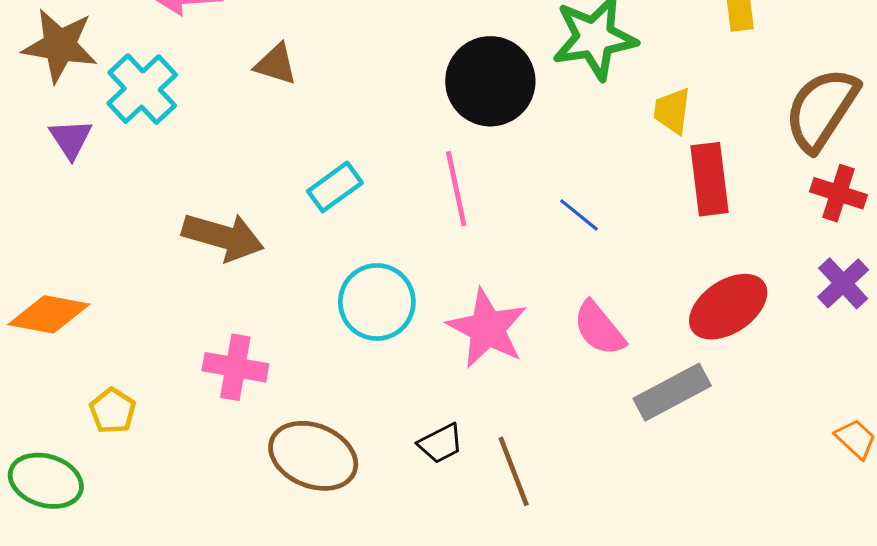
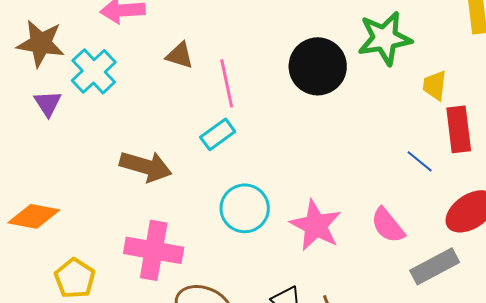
pink line: (456, 189) -> (227, 83), moved
blue line: (579, 215) -> (420, 161), moved
pink cross: (235, 367) -> (154, 250), size x1.4
yellow pentagon: (113, 411) -> (75, 278), size x1.4

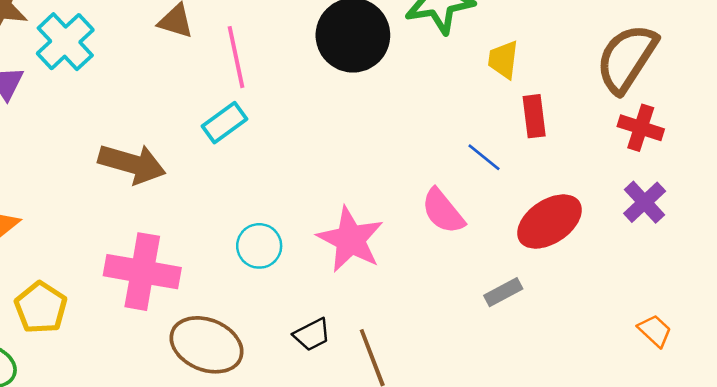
red rectangle: (459, 129) -> (534, 116), size x0.7
cyan circle: (245, 208) -> (259, 246), moved, size x0.7
pink semicircle: (388, 225) -> (443, 211), moved
gray rectangle: (435, 266) -> (503, 292), size x0.6

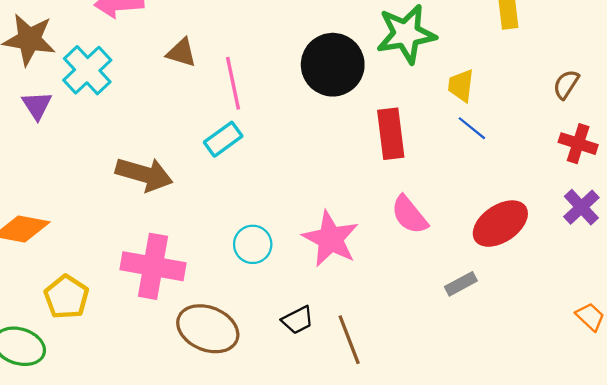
brown semicircle: (627, 58) -> (566, 84), size x0.5
red rectangle: (534, 116) -> (391, 134), moved, size x1.4
blue line: (484, 157) -> (472, 128), moved

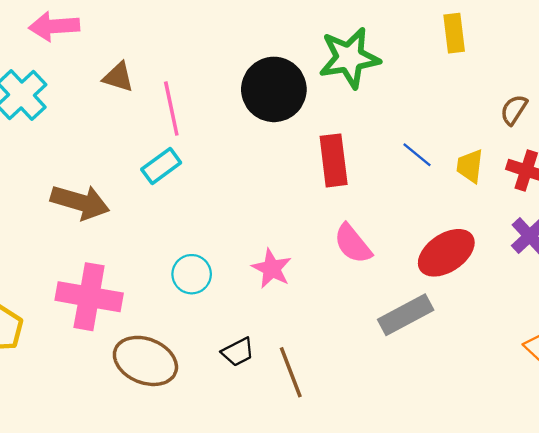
yellow trapezoid: (461, 85) -> (470, 166), moved
pink star: (330, 239) -> (272, 269), size x0.7
gray rectangle: (461, 284) -> (406, 315), size x1.6

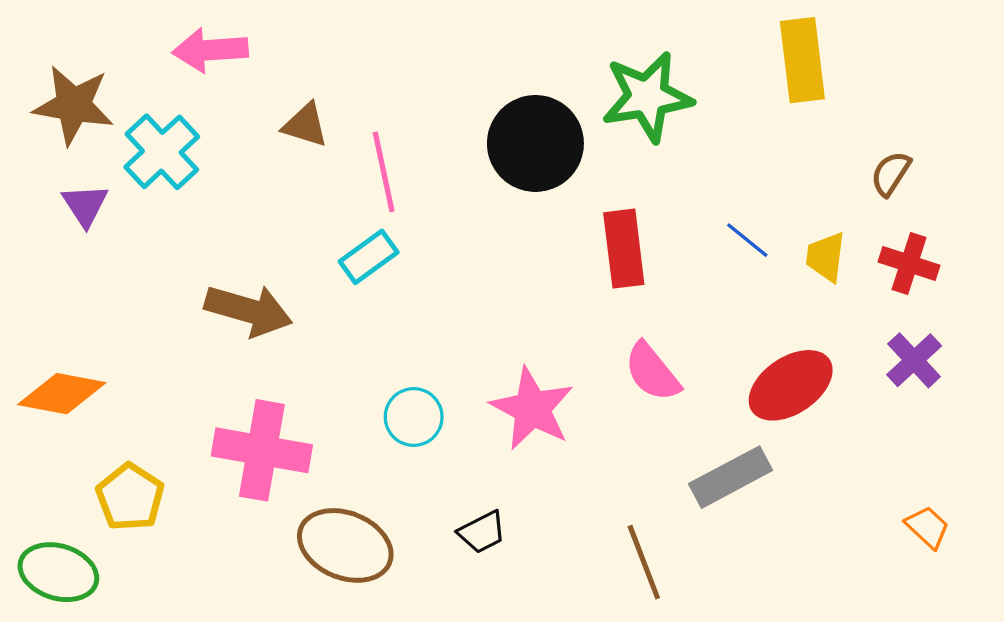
yellow rectangle: (454, 33) -> (802, 60), size x1.4
pink star: (272, 269) -> (532, 409), size x1.4
brown line: (291, 372) -> (644, 562), moved

